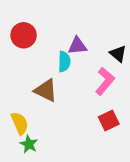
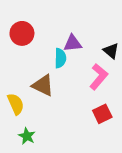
yellow semicircle: (20, 123) -> (16, 104), moved

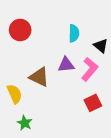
purple triangle: (73, 43) -> (66, 65), moved
cyan semicircle: (60, 58) -> (74, 33), moved

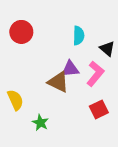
brown triangle: (39, 77) -> (58, 82), moved
green star: (25, 123) -> (40, 123), moved

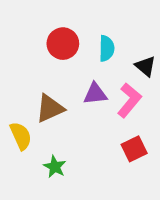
red circle: (21, 32) -> (63, 44), moved
brown triangle: (58, 82) -> (50, 108), moved, turned -50

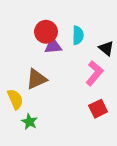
purple triangle: (95, 94) -> (53, 46), moved
green star: (55, 167) -> (29, 122), moved

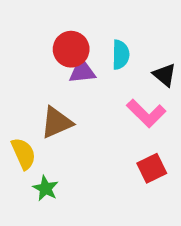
pink L-shape: (94, 73) -> (146, 113), turned 95

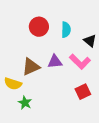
purple triangle: (82, 71) -> (55, 62), moved
yellow semicircle: (24, 154) -> (13, 84), turned 132

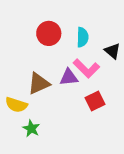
pink L-shape: (80, 62) -> (86, 68), moved
red square: (83, 92) -> (95, 101), moved

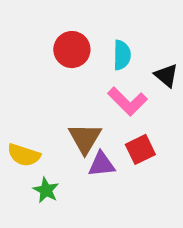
purple triangle: (69, 77) -> (102, 164), moved
brown triangle: (39, 83) -> (85, 138), moved, turned -35

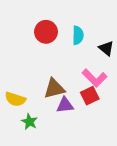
pink L-shape: (127, 101) -> (94, 78), moved
brown triangle: (85, 138) -> (54, 89), turned 45

